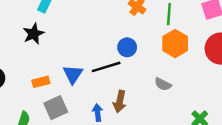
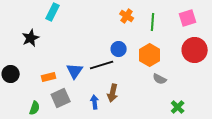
black star: (34, 34) -> (31, 38), moved
orange hexagon: (175, 44) -> (150, 55), moved
gray semicircle: (163, 84) -> (160, 79), moved

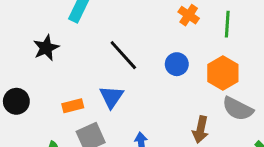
black line: (102, 65) -> (123, 55), moved, turned 65
gray semicircle: (160, 79) -> (238, 109), size x1.5
brown arrow: (113, 93) -> (201, 129), moved

